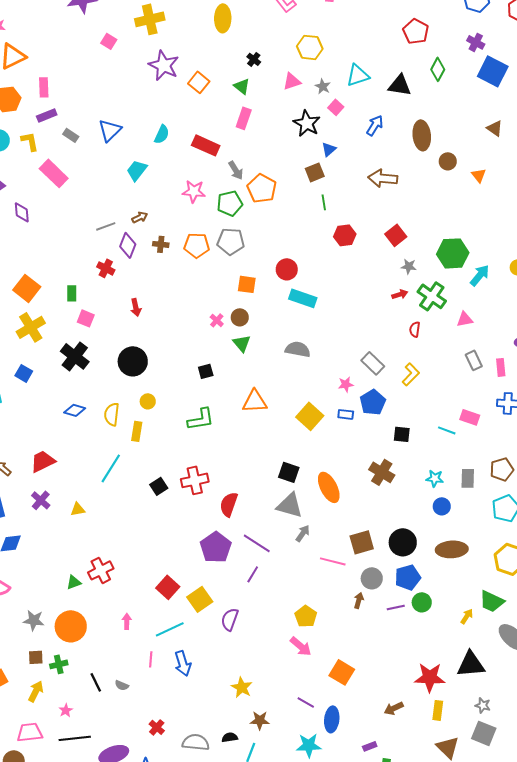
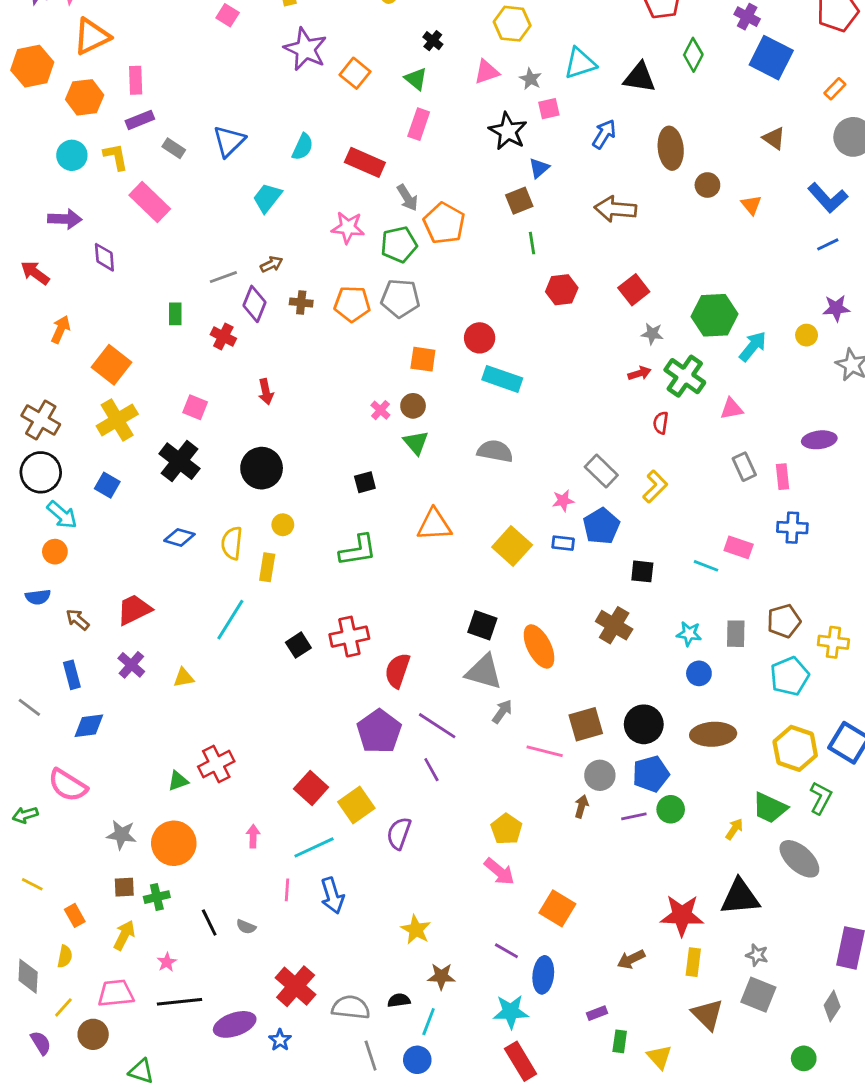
pink square: (336, 107) -> (549, 109), turned 35
green rectangle: (72, 293) -> (175, 314), moved
purple line: (253, 574) -> (431, 770), turned -60
red cross: (157, 727) -> (296, 986), size x1.8

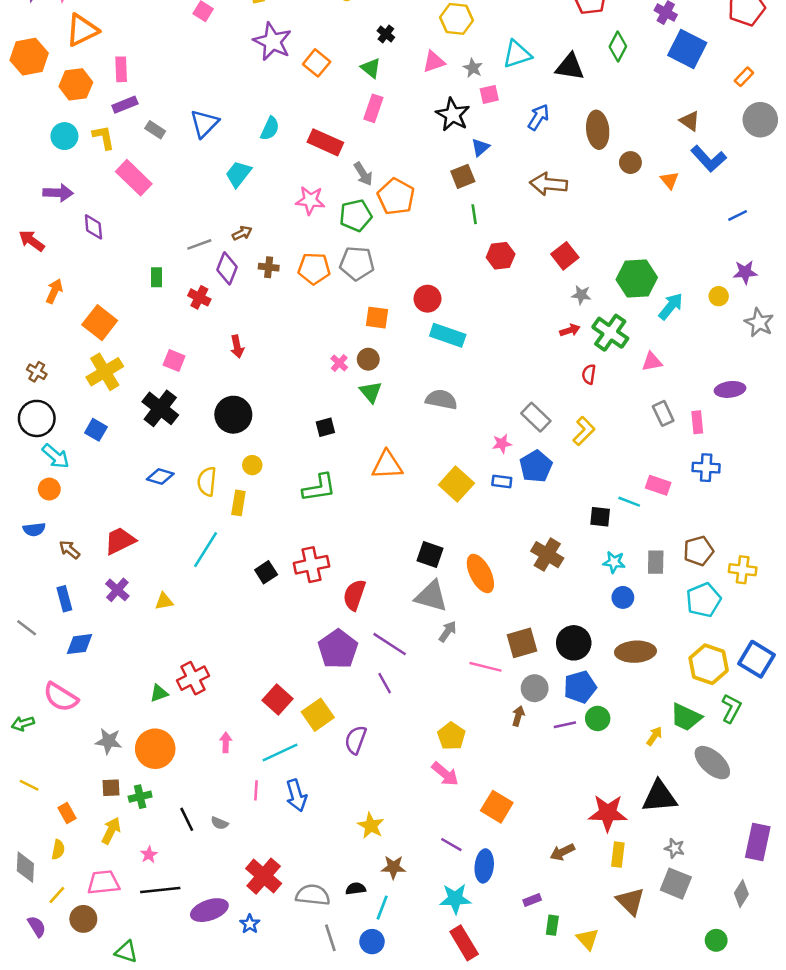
blue L-shape: (828, 198) -> (709, 159), moved
brown cross: (41, 420) -> (37, 372), size x0.6
black square: (642, 571) -> (600, 517), moved

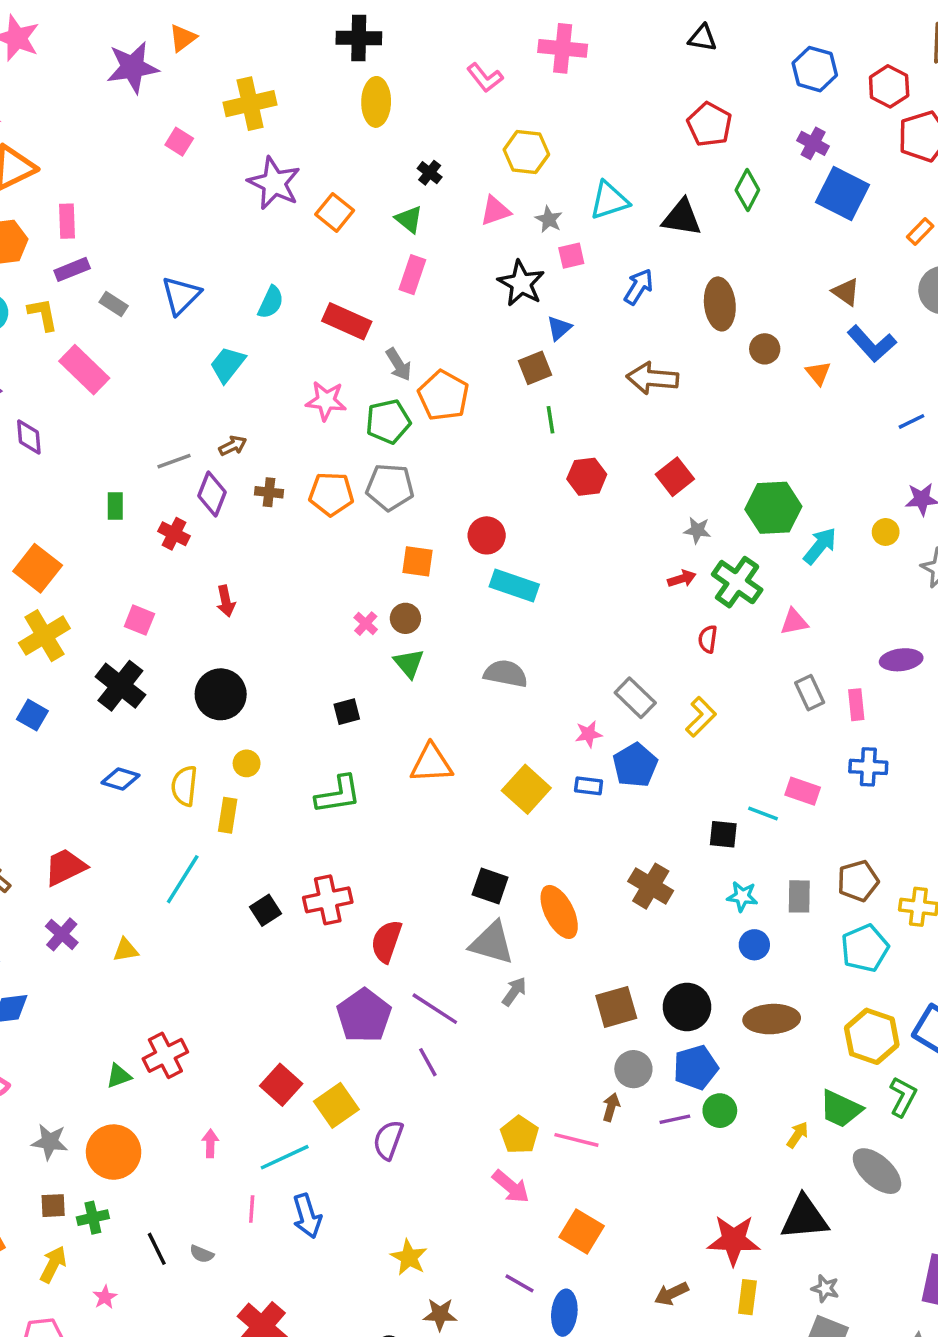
pink line: (485, 667) -> (576, 1140), moved

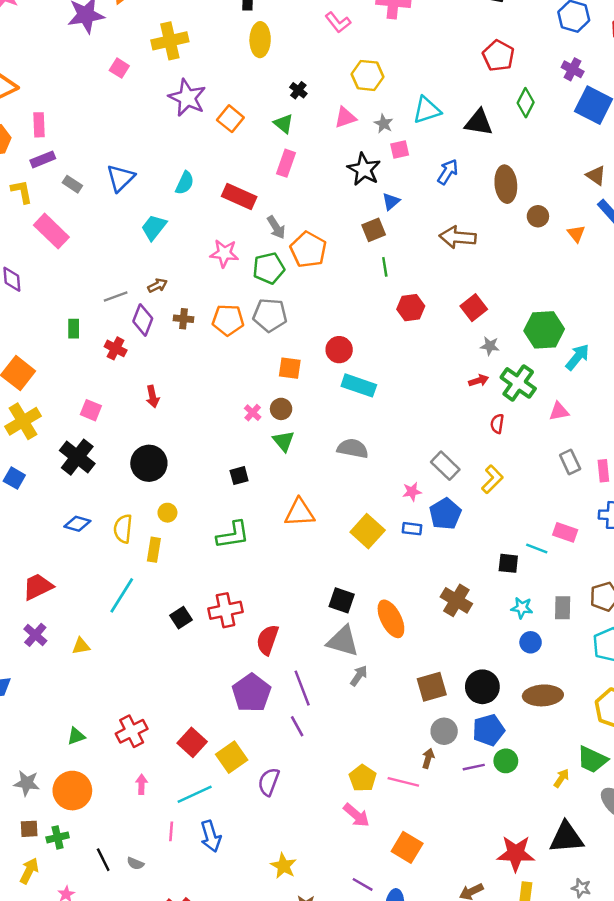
purple line: (435, 1009) -> (302, 688), turned 36
red cross: (165, 1055) -> (132, 731), moved

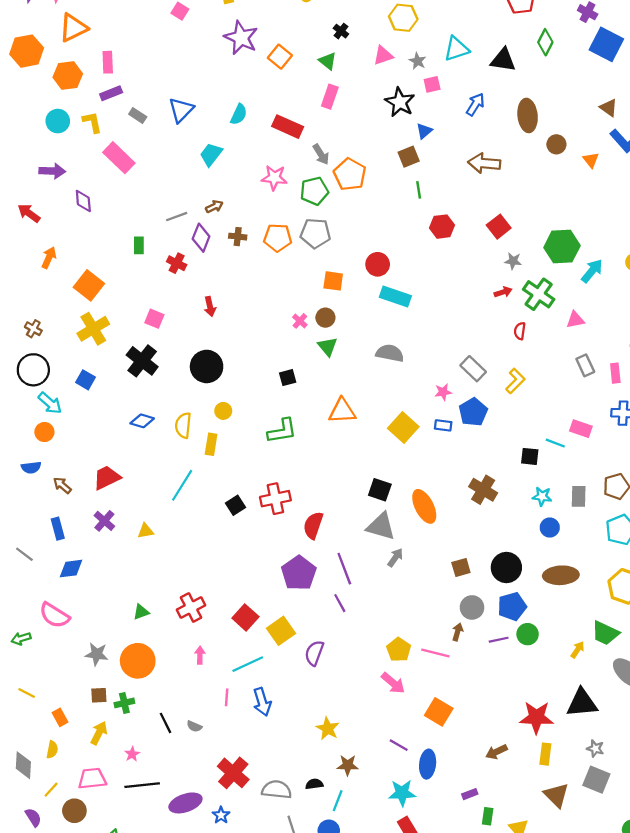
brown square: (432, 687) -> (461, 567), size x0.7

